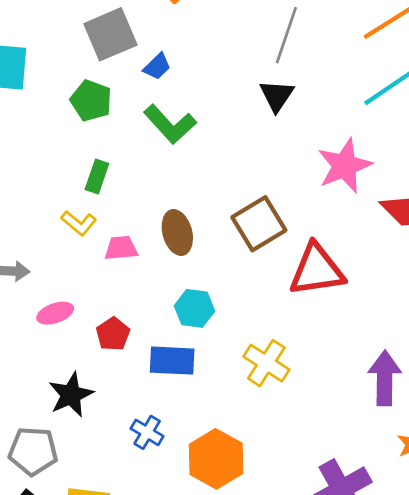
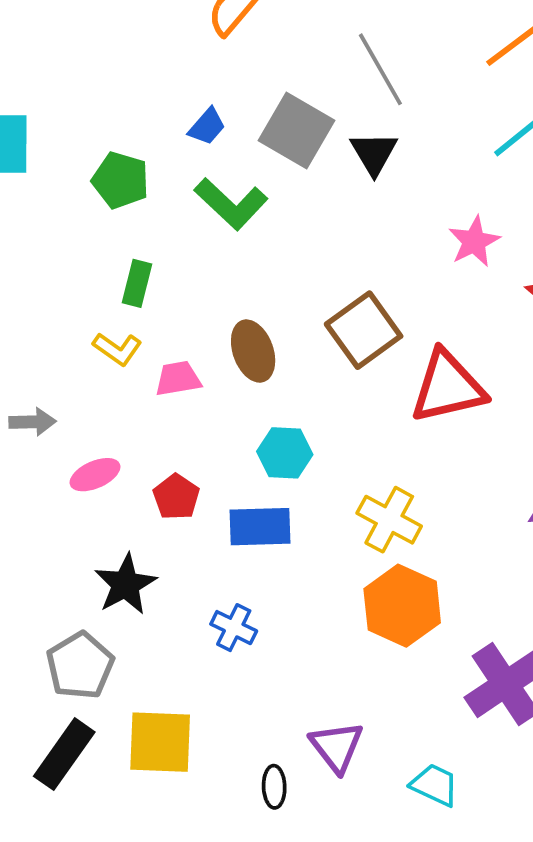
gray square: (110, 34) -> (296, 131), moved, turned -32
gray line: (286, 35) -> (380, 69), turned -44
pink star: (345, 166) -> (474, 241), size x0.7
gray pentagon: (33, 451) -> (80, 666), turned -30
orange hexagon: (216, 459) -> (402, 606), moved

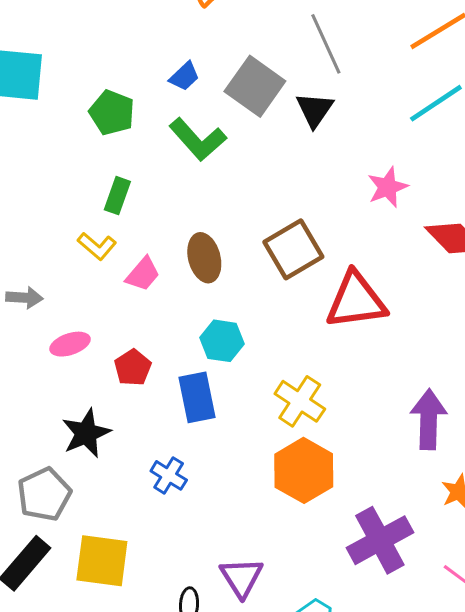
pink trapezoid: (178, 379) -> (143, 274), turned 135
blue rectangle: (260, 527) -> (197, 397), turned 75

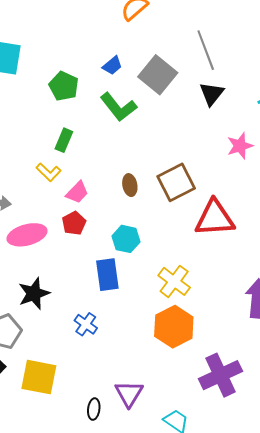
black triangle: (315, 110) -> (212, 94), moved
brown ellipse: (204, 258) -> (130, 185), moved, size x0.7
pink ellipse: (70, 344) -> (27, 235), size x1.5
red pentagon: (133, 368) -> (74, 223), moved

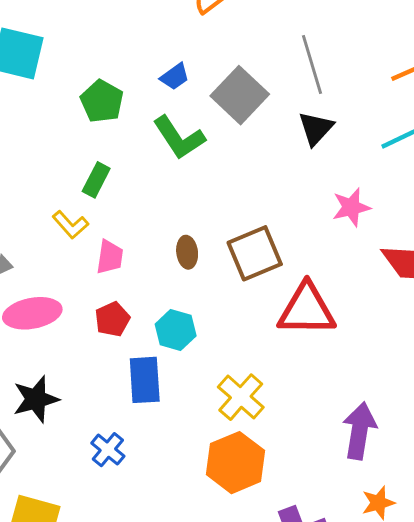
pink trapezoid: (77, 192) -> (110, 257), turned -40
red pentagon: (74, 223) -> (112, 319), moved

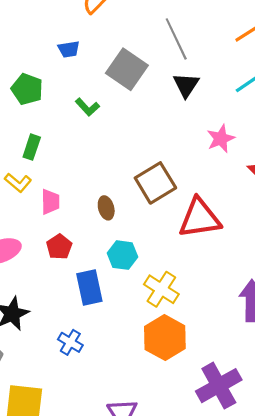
blue trapezoid: (175, 77) -> (69, 49), moved, turned 35
green L-shape: (179, 138) -> (87, 107), size x0.6
brown ellipse: (187, 252) -> (106, 208), moved
cyan hexagon: (176, 330) -> (123, 255), moved

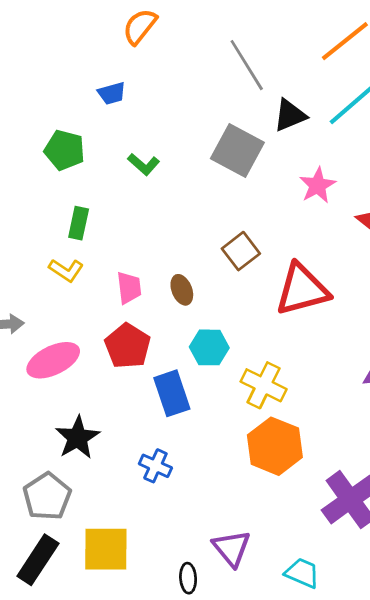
gray square: (127, 69) -> (237, 151), moved
black triangle: (186, 85) -> (290, 115), moved, turned 40
brown square: (155, 183) -> (241, 251), size x0.7
pink trapezoid: (50, 202) -> (129, 288), moved
red pentagon: (59, 247) -> (128, 346), size x1.4

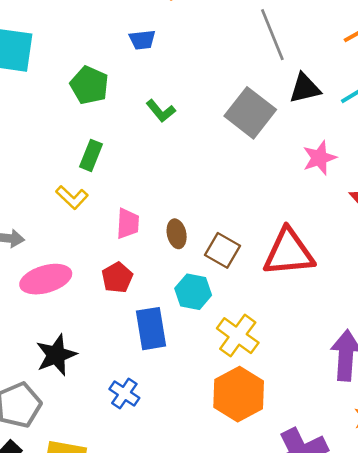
brown square: (241, 251) -> (223, 250), moved, turned -32
red pentagon: (128, 346) -> (117, 278), size x0.7

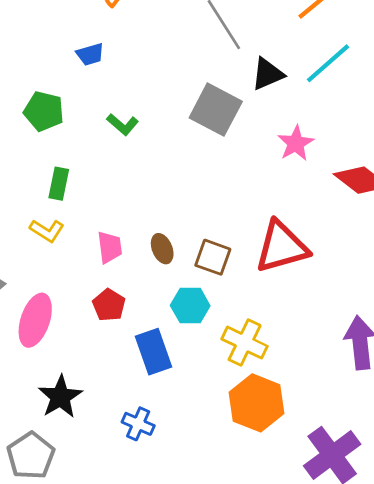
pink ellipse: (46, 279) -> (35, 320), turned -45

